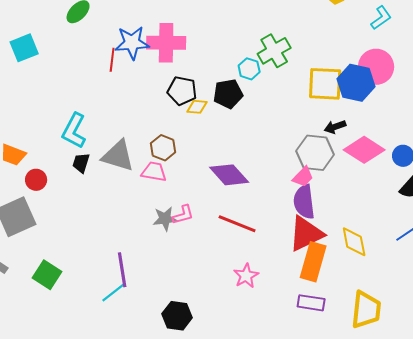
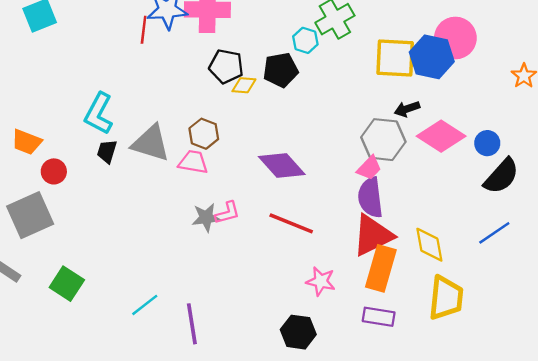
purple line: (122, 270) -> (192, 324), moved
pink star: (246, 276) -> (321, 281), moved, turned -30
yellow trapezoid: (366, 310) -> (446, 298), moved
black hexagon: (177, 316) -> (298, 332), moved

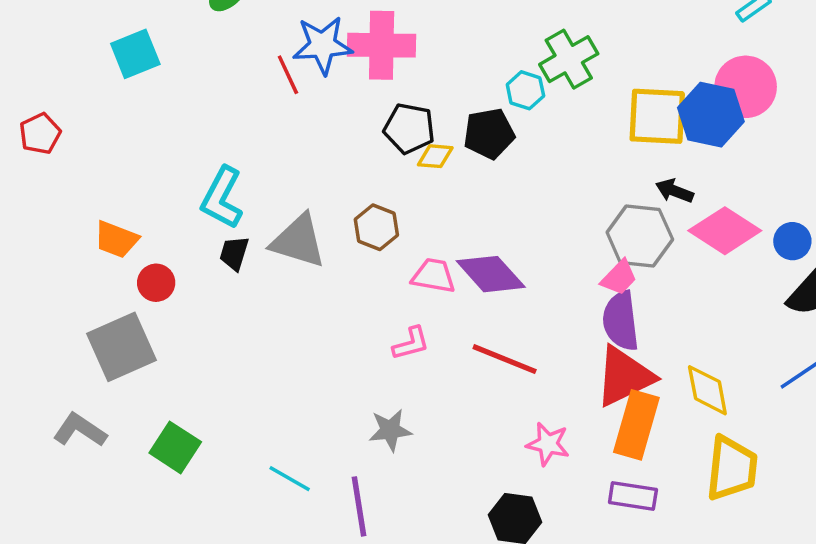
red line: (144, 30) -> (288, 75), turned -32
black arrow: (407, 109) -> (675, 191), turned 40
pink trapezoid: (193, 162) -> (434, 276), moved
gray star: (206, 218) -> (390, 430), moved
cyan line: (145, 305) -> (290, 479), turned 68

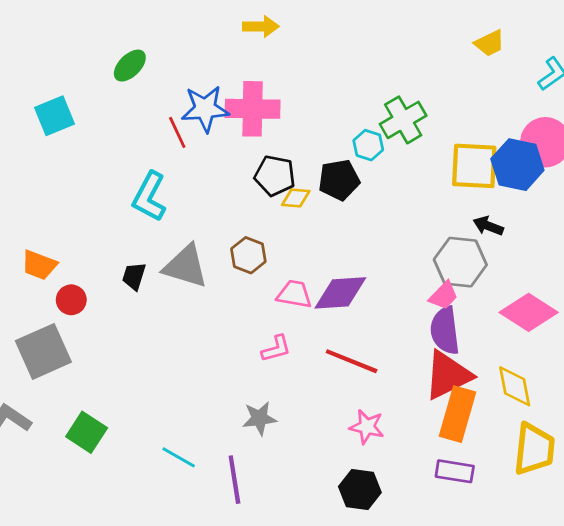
cyan L-shape: (222, 198) -> (149, 197), moved
pink diamond: (725, 231) -> (529, 312), moved
purple diamond: (491, 274) -> (340, 293), turned -52
pink star: (548, 444) -> (367, 427), moved

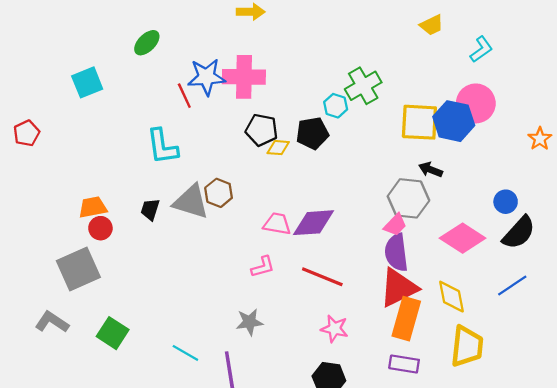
cyan L-shape: (149, 197) -> (162, 146), turned -36
brown hexagon: (248, 255) -> (219, 193), moved
orange trapezoid: (39, 265) -> (93, 207), moved, turned 148

